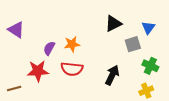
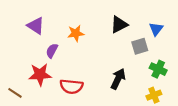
purple triangle: (16, 30) -> (36, 26), moved
orange star: (72, 44) -> (76, 33), moved
red semicircle: (72, 69) -> (71, 86), moved
brown line: (14, 89) -> (15, 93), turned 48

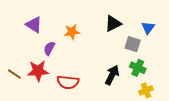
gray square: (140, 46) -> (133, 44), turned 35
green cross: (158, 69) -> (138, 68), moved
brown line: (15, 93) -> (14, 74), moved

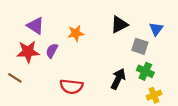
red star: (38, 71) -> (28, 52), moved

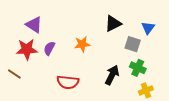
orange star: (76, 33) -> (82, 44), moved

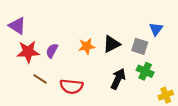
black triangle: (113, 24) -> (112, 44), moved
purple triangle: (34, 25) -> (17, 26), moved
brown line: (14, 74) -> (40, 79), moved
yellow cross: (146, 90) -> (166, 95), moved

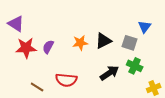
brown line: (40, 79) -> (37, 87), moved
black arrow: (118, 79) -> (109, 73), turned 30

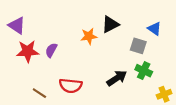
blue triangle: (145, 27) -> (154, 29), turned -32
black triangle: (103, 41) -> (110, 24), moved
orange star: (80, 43) -> (89, 36), moved

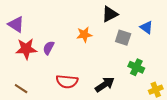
black triangle: (110, 24) -> (110, 14), moved
gray square: (138, 46) -> (123, 38), moved
black arrow: (117, 78) -> (105, 85), moved
brown line: (39, 93) -> (21, 89), moved

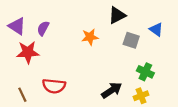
purple semicircle: (49, 48) -> (43, 28), moved
red semicircle: (67, 81) -> (54, 86), moved
brown line: (21, 89) -> (22, 95), turned 32
yellow cross: (156, 90) -> (141, 96), moved

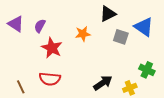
blue triangle: (156, 29) -> (144, 27), size x1.5
red star: (28, 52) -> (52, 48), moved, turned 30
green cross: (145, 72) -> (147, 70), moved

